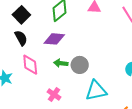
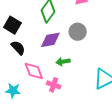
gray circle: (80, 65) -> (78, 32), moved
pink cross: (54, 95) -> (54, 85), moved

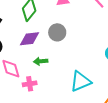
pink cross: (54, 85) -> (30, 84), turned -32

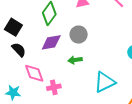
green arrow: (41, 61) -> (75, 60), moved

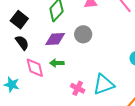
green arrow: (75, 60) -> (57, 63), moved
pink cross: (54, 87) -> (78, 88), moved, turned 32

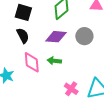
black square: (19, 20) -> (23, 12), turned -30

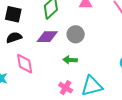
black semicircle: (23, 36) -> (14, 38), turned -77
green arrow: (54, 61) -> (70, 60), moved

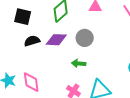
black semicircle: (14, 38) -> (32, 41), moved
pink diamond: (25, 64) -> (31, 82), moved

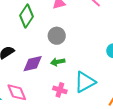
purple diamond: (56, 40) -> (33, 64), moved

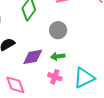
pink cross: (60, 90) -> (55, 77), moved

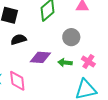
pink cross: (55, 77) -> (88, 62), moved

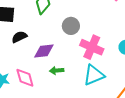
pink cross: (88, 62) -> (92, 47), size x1.6
green arrow: (65, 63) -> (57, 71), moved

